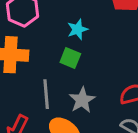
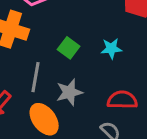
cyan star: (78, 29) -> (111, 48), moved

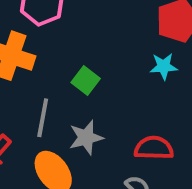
cyan star: (111, 48) -> (164, 66), moved

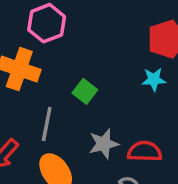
gray star: (86, 138) -> (104, 144), moved

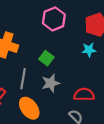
pink hexagon: (47, 23) -> (54, 19), moved
gray star: (104, 144) -> (51, 83), moved

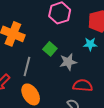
gray star: (51, 83) -> (68, 62), moved

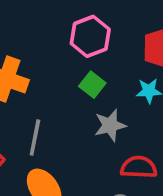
green square: (50, 49) -> (92, 85), moved

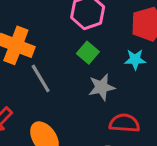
gray line: (35, 137) -> (41, 78), moved, turned -44

